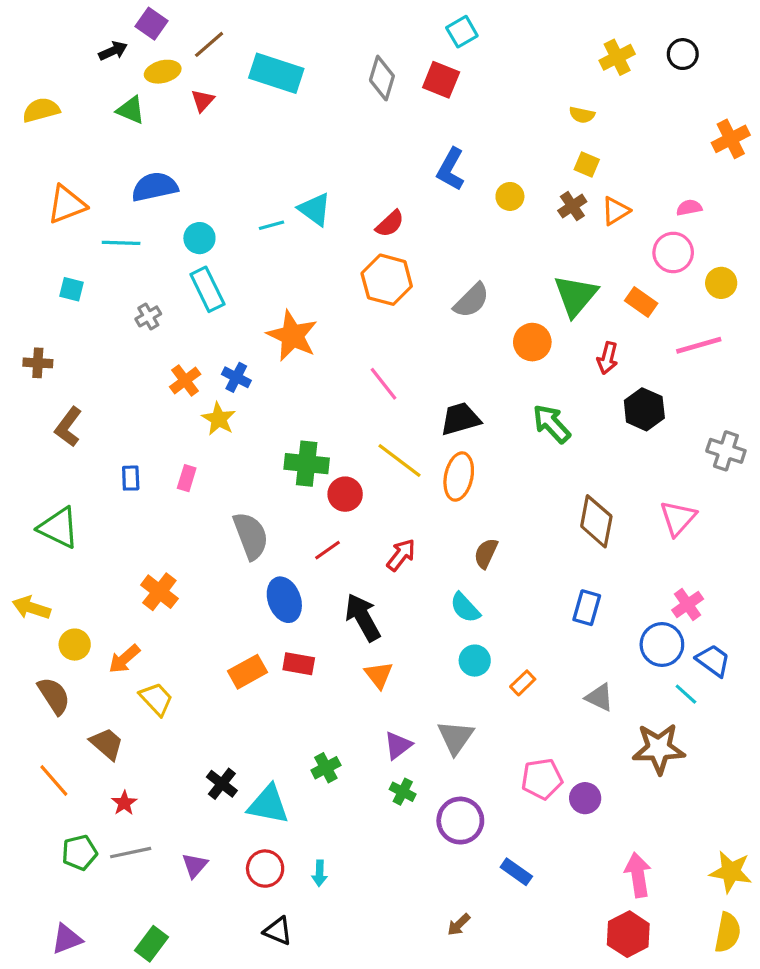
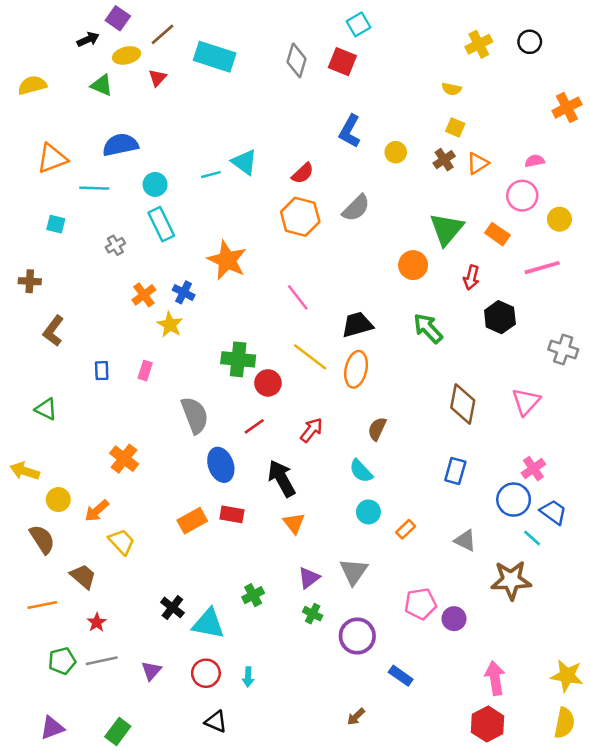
gray semicircle: (472, 300) -> (356, 208), moved
green triangle: (59, 528) -> (46, 409), size x0.7
orange line: (54, 781) -> (42, 605), turned -60

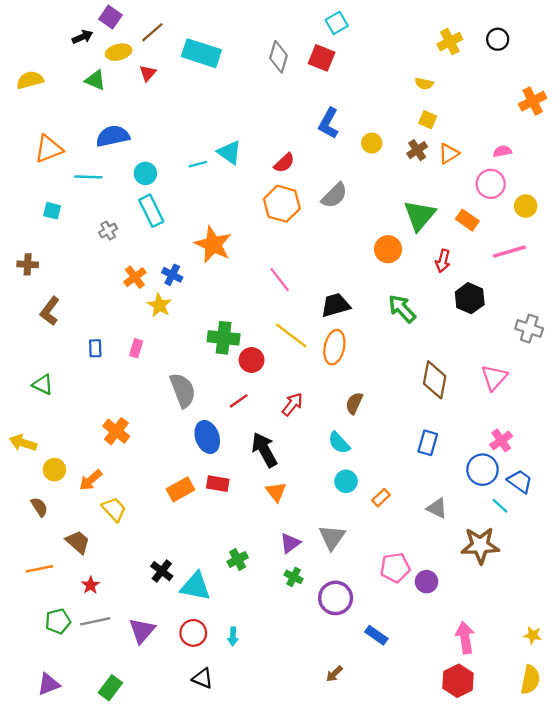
brown semicircle: (42, 539) -> (39, 507), size x0.7
purple triangle: (151, 671) -> (142, 631), size x1.4
yellow star: (567, 676) -> (533, 635), size x0.6

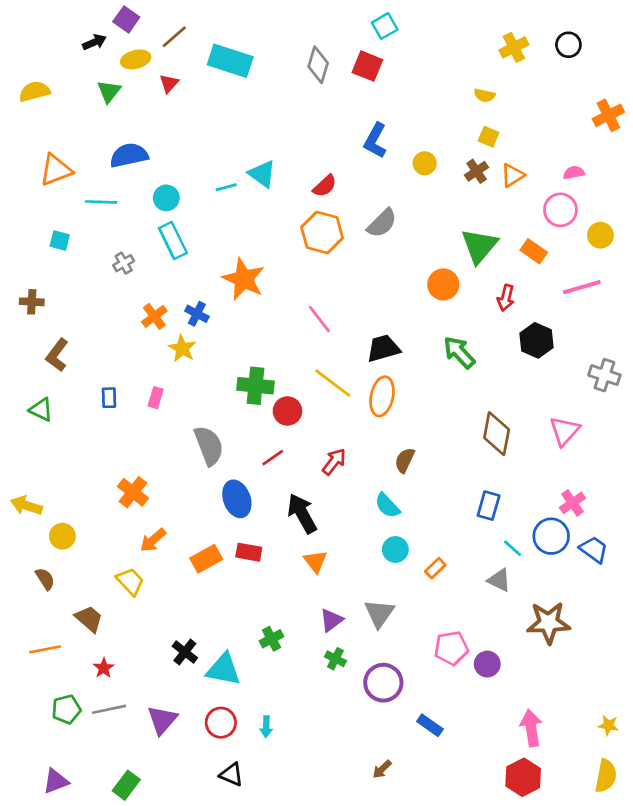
green triangle: (95, 80) -> (109, 91), turned 45
green triangle: (43, 384) -> (41, 410), moved
orange arrow: (91, 480) -> (153, 540), moved
cyan line: (500, 506) -> (513, 548), moved

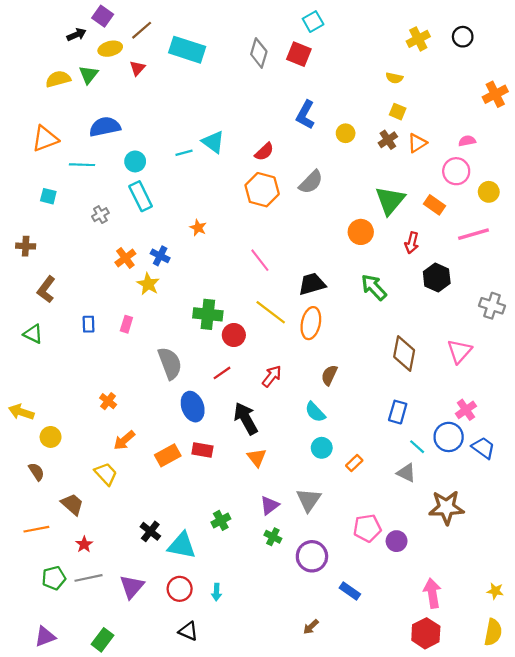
yellow semicircle: (34, 91) -> (58, 79), moved
orange star: (244, 279) -> (198, 228), size x0.5
orange cross: (133, 492) -> (108, 401), size x0.7

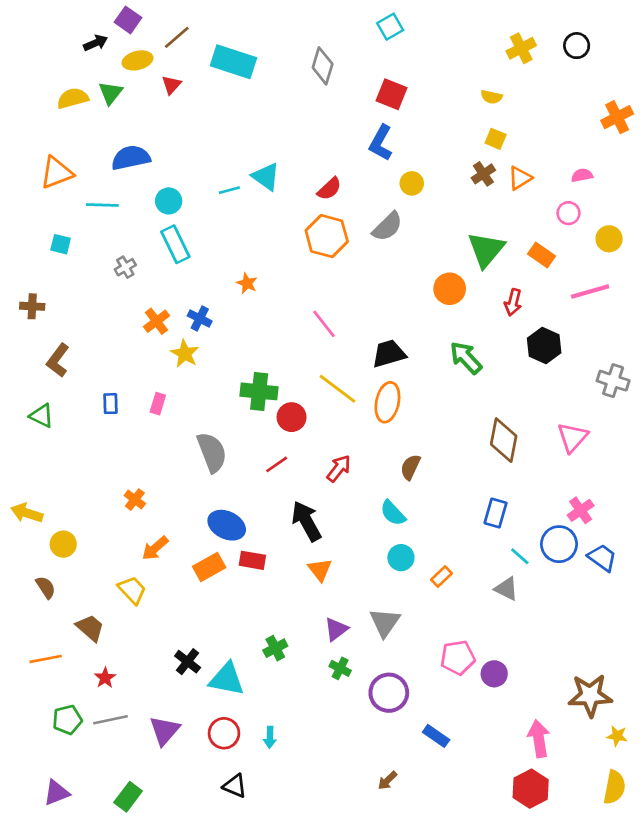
red square: (299, 54) -> (392, 94), moved
yellow circle: (346, 133) -> (412, 183), moved
pink circle: (456, 171) -> (568, 213), size x0.7
blue ellipse: (193, 407) -> (227, 525), moved, turned -44
brown star: (446, 507) -> (590, 695), moved

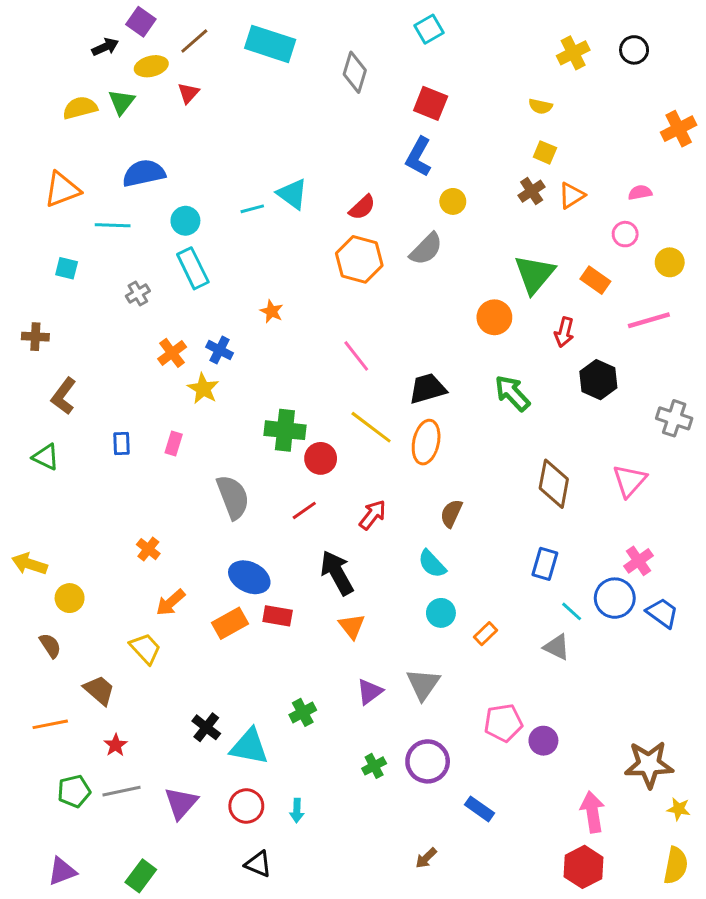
cyan rectangle: (233, 62) -> (270, 44), moved
green cross: (340, 668) -> (374, 766), moved, turned 35

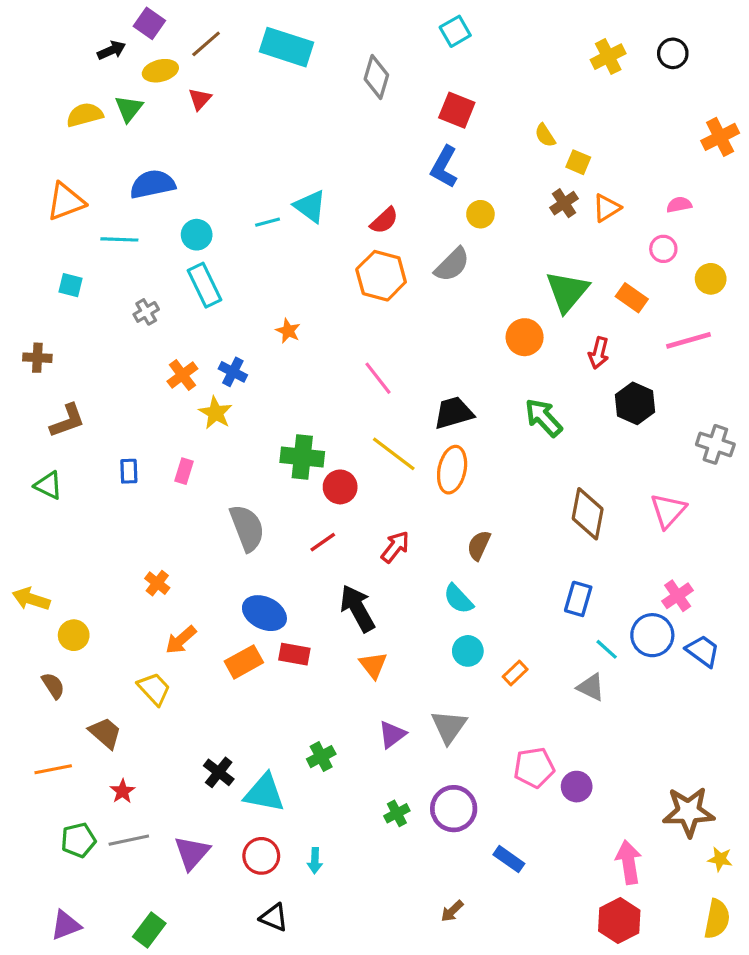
yellow semicircle: (540, 106) -> (545, 135), moved, turned 45
brown L-shape: (64, 396) -> (67, 421), turned -147

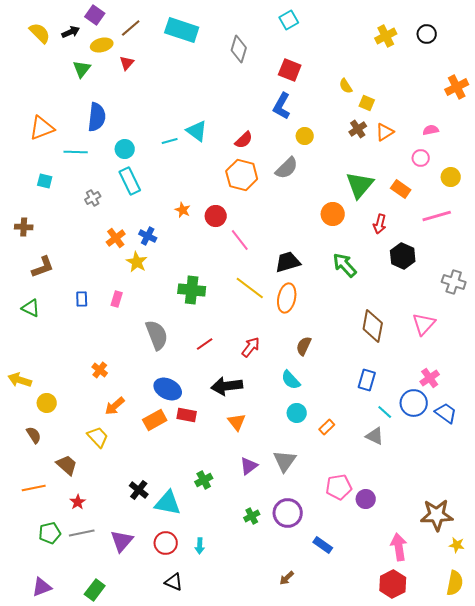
yellow semicircle: (85, 115) -> (40, 33), moved, turned 60
blue semicircle: (152, 184) -> (97, 117), turned 108
red circle: (340, 487) -> (216, 216), moved
black arrow: (357, 608) -> (227, 386), turned -68

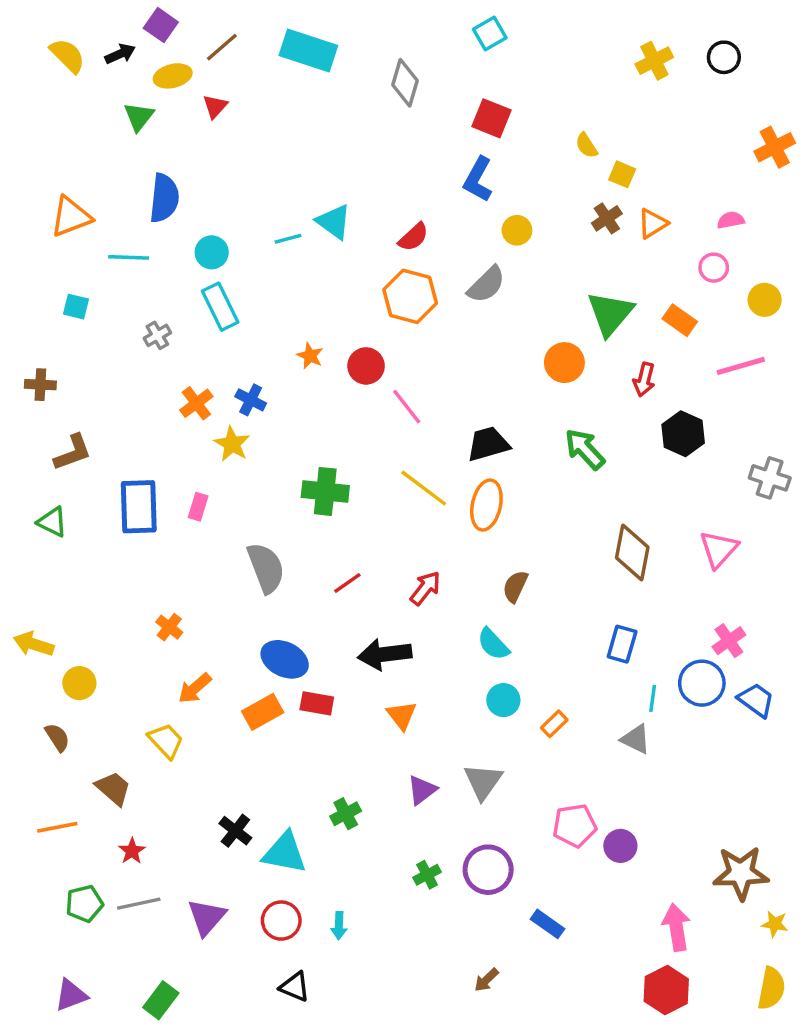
blue rectangle: (82, 299) -> (139, 507), size x2.0
cyan line: (385, 412) -> (653, 698), turned 56

